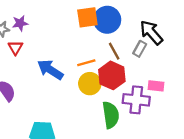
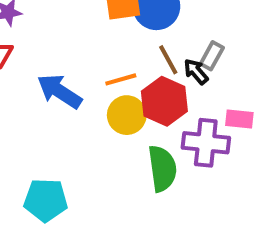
black arrow: (151, 33) -> (196, 72), moved, size x0.6

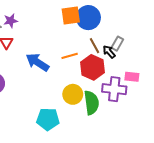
yellow circle: (127, 115) -> (73, 94), moved
cyan pentagon: (46, 200) -> (48, 119), moved

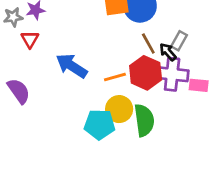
orange line: (70, 56) -> (115, 77), moved
purple cross: (114, 89) -> (172, 74), moved
cyan pentagon: (48, 119) -> (100, 124), moved

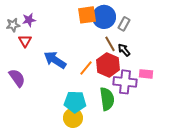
gray rectangle: (179, 41) -> (124, 24), moved
purple cross: (172, 74) -> (125, 82), moved
orange line: (115, 77) -> (86, 68), turned -35
yellow circle: (119, 109) -> (73, 118), moved

